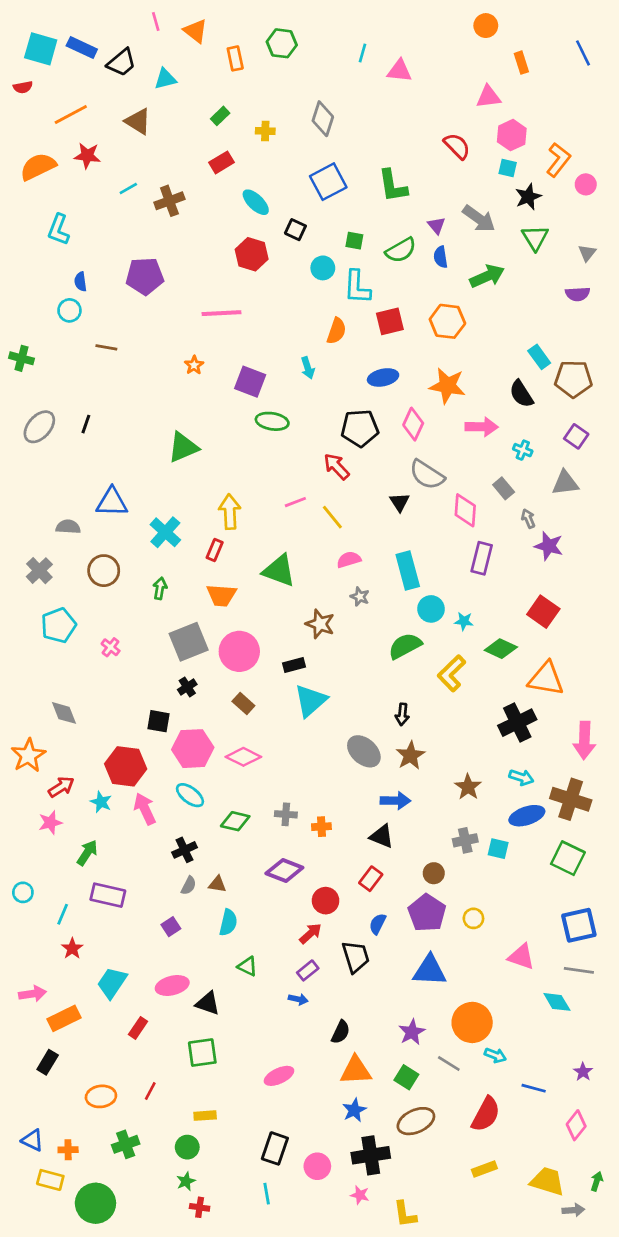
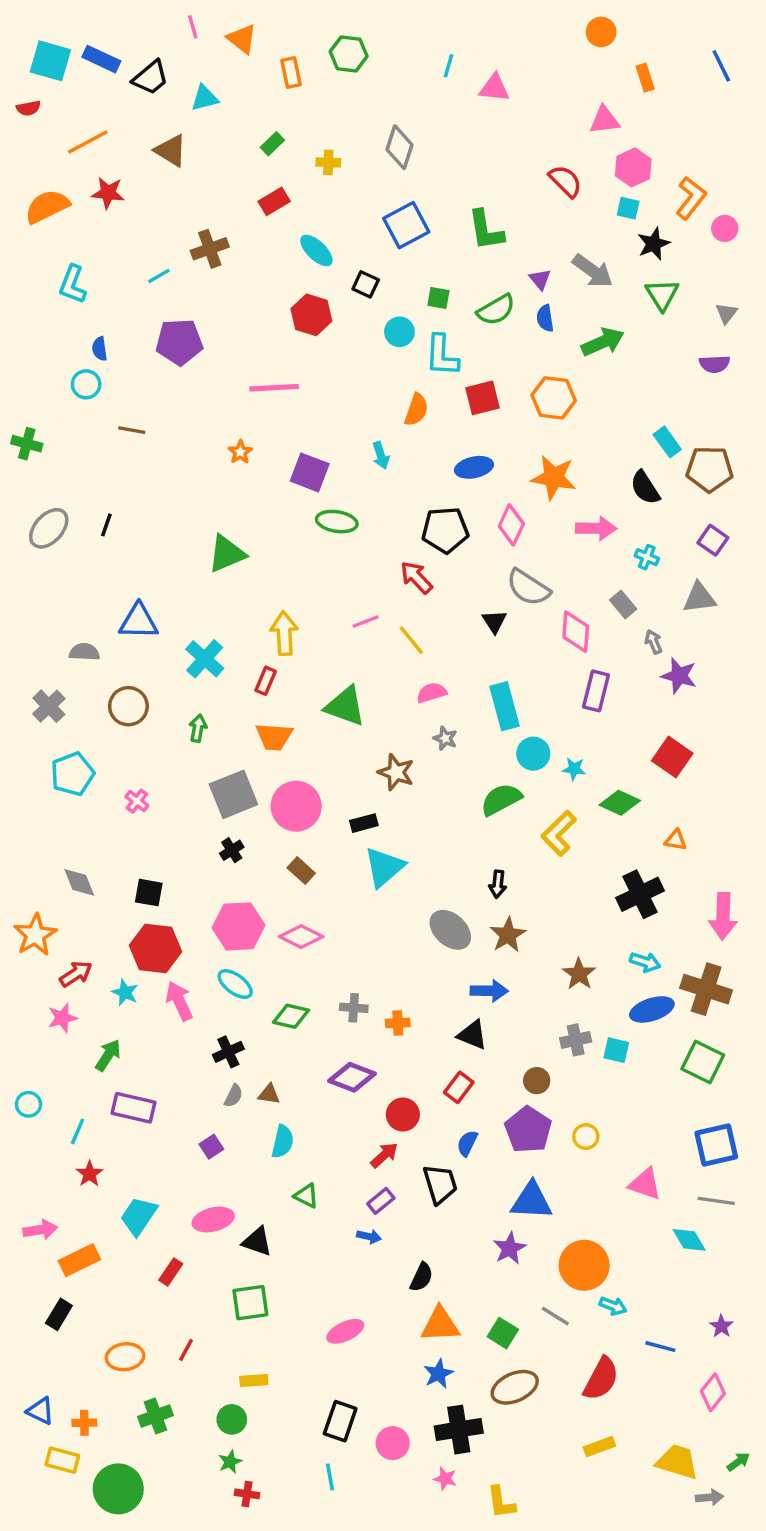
cyan line: (128, 189) -> (159, 276), moved
orange triangle: (546, 679) -> (676, 840), size x0.5
black square: (158, 721) -> (149, 893), moved
purple star: (412, 1032) -> (510, 1248), moved
green arrow: (597, 1181) -> (738, 1462), turned 36

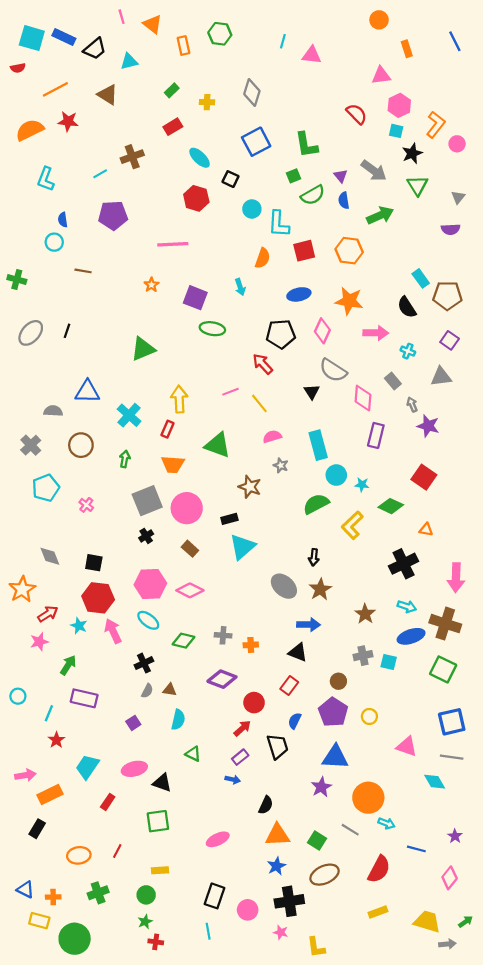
green square: (438, 298) -> (294, 176), moved, turned -32

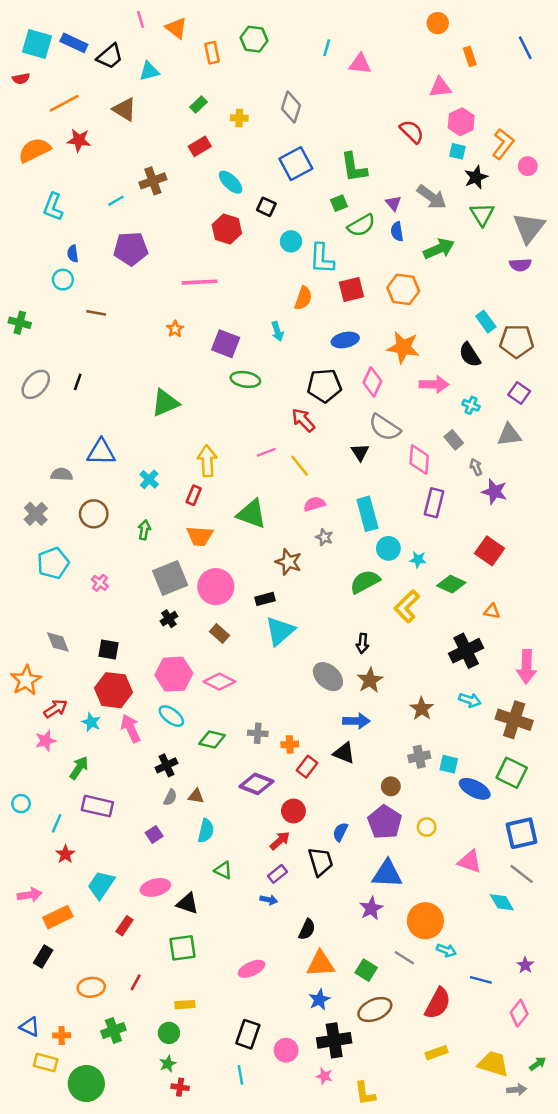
gray triangle: (458, 197) -> (529, 228), size x2.0
cyan cross: (129, 415) -> (149, 479), size x0.7
blue ellipse: (411, 636) -> (475, 789), moved, turned 45
red rectangle: (289, 685) -> (307, 767), moved
gray line: (452, 757) -> (522, 874), turned 30

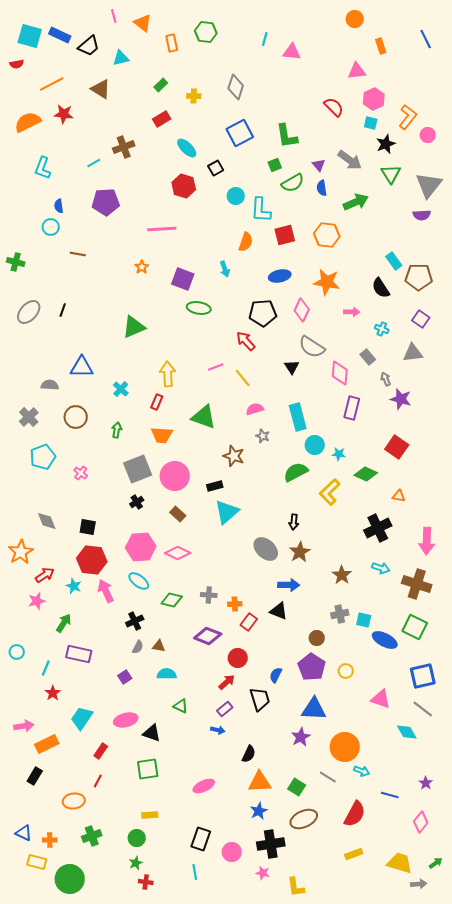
black square: (266, 207) -> (216, 168), turned 35
pink arrow: (434, 384) -> (352, 312), size x0.7
cyan semicircle: (206, 831) -> (167, 674), turned -102
red line: (136, 982) -> (98, 781), moved

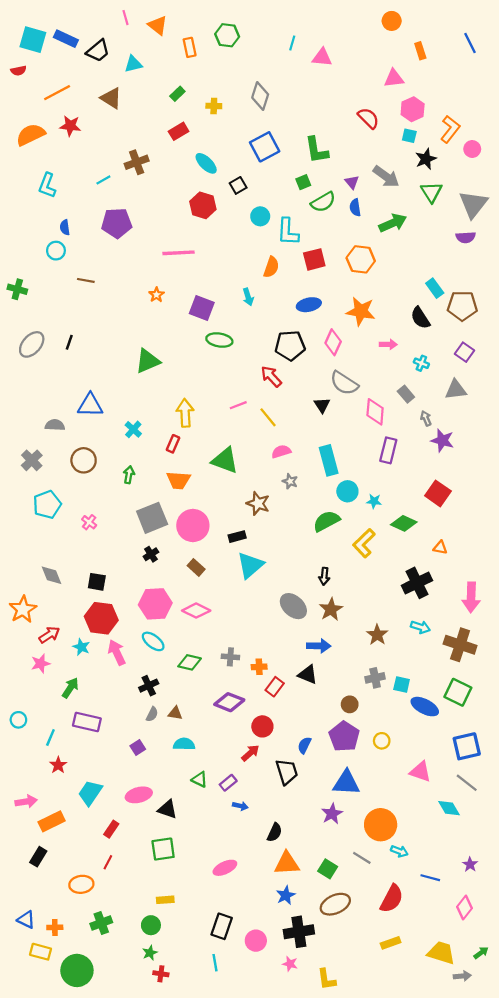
purple rectangle: (225, 709) -> (228, 783), moved

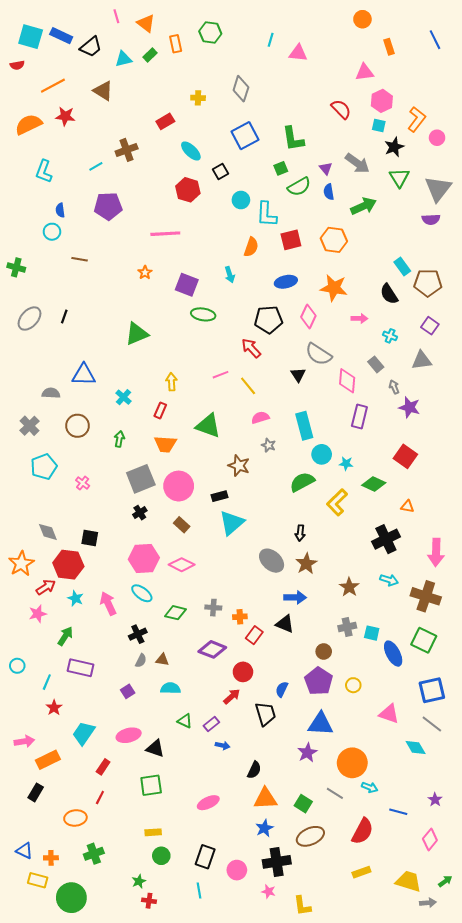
green rectangle: (177, 94) -> (150, 55), moved
yellow arrow: (185, 413) -> (171, 382), size x0.7
red hexagon: (101, 618) -> (68, 565), moved
blue ellipse: (425, 707) -> (393, 654), turned 35
green circle: (151, 925) -> (161, 856), moved

